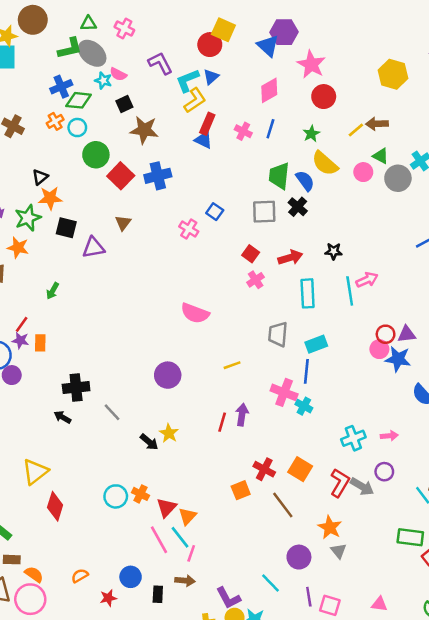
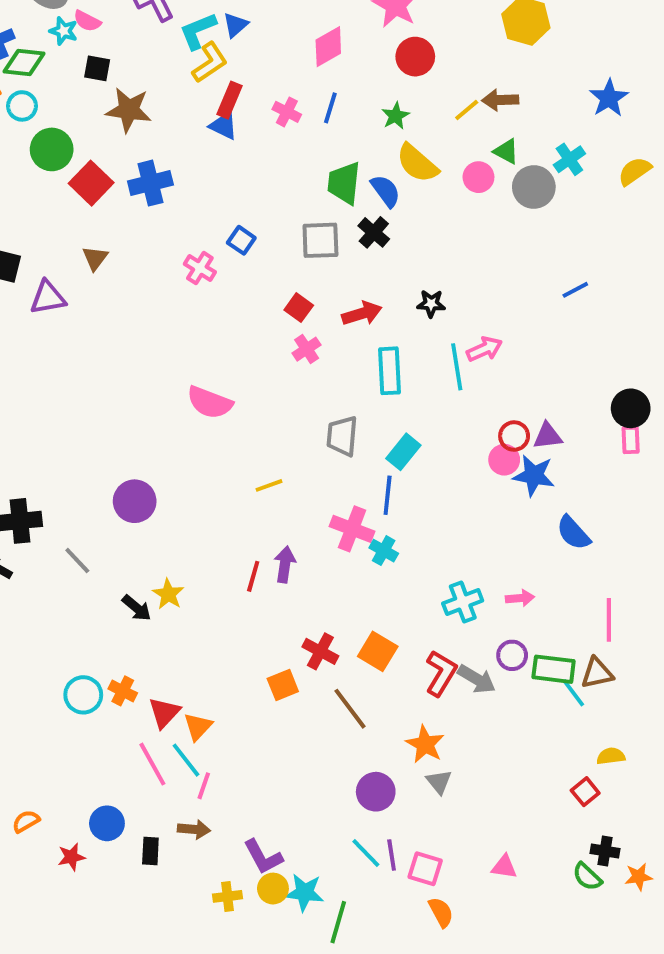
black square: (124, 104) -> (97, 68), turned 35
cyan rectangle: (316, 344) -> (403, 452), turned -30
purple circle: (168, 375) -> (135, 501), moved
green rectangle: (410, 537) -> (554, 669), moved
cyan line: (270, 583) -> (366, 853), moved

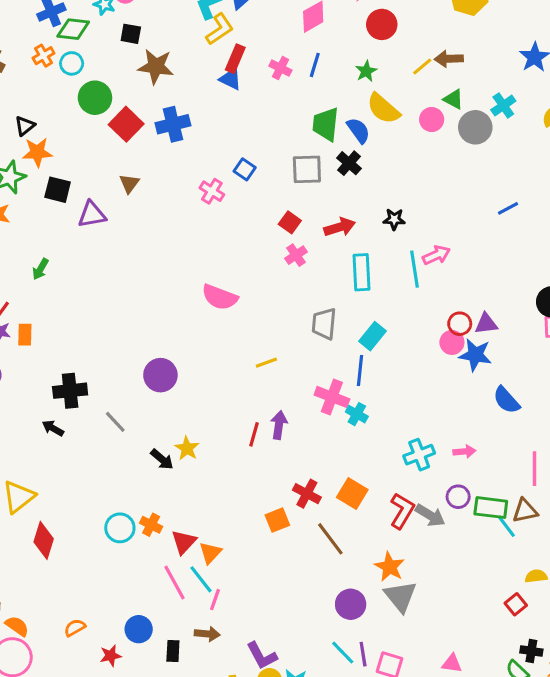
gray triangle: (439, 782) -> (400, 596), size x1.6

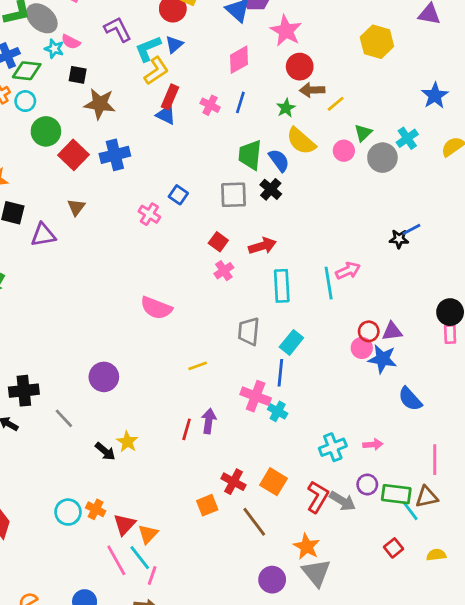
brown arrow: (449, 59) -> (312, 90), moved
green triangle: (453, 99) -> (363, 133), turned 48
black star: (394, 219) -> (399, 239), moved
red square: (516, 604) -> (393, 548), moved

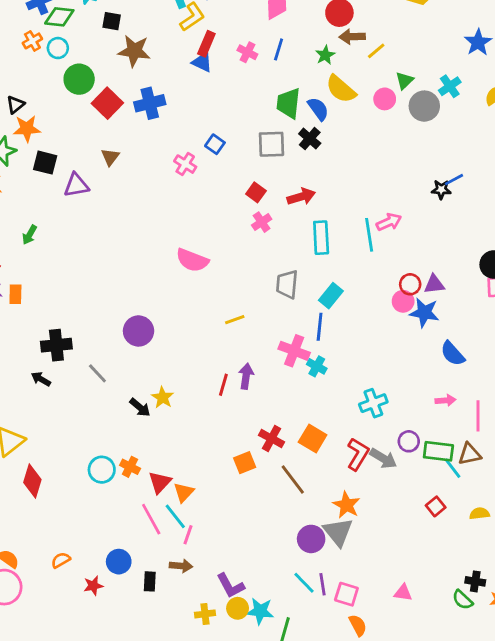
pink arrow: (373, 444) -> (446, 400), moved
gray triangle: (316, 573) -> (338, 532), moved

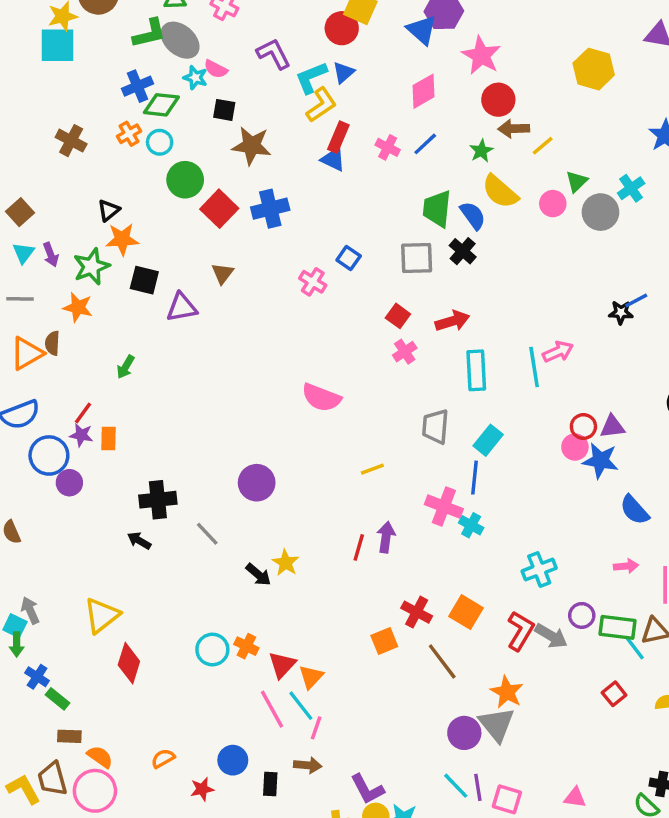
blue line: (279, 49) -> (425, 144), turned 30

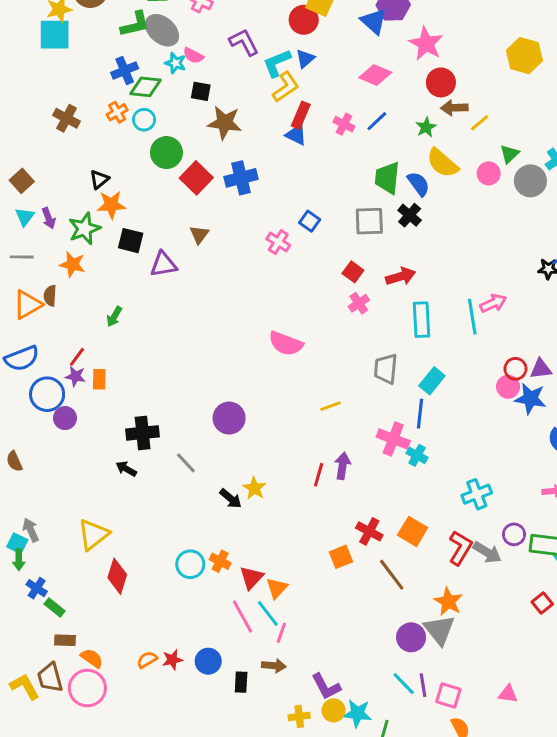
pink diamond: (423, 91) -> (375, 75), turned 52
red star: (202, 789) -> (172, 660), moved

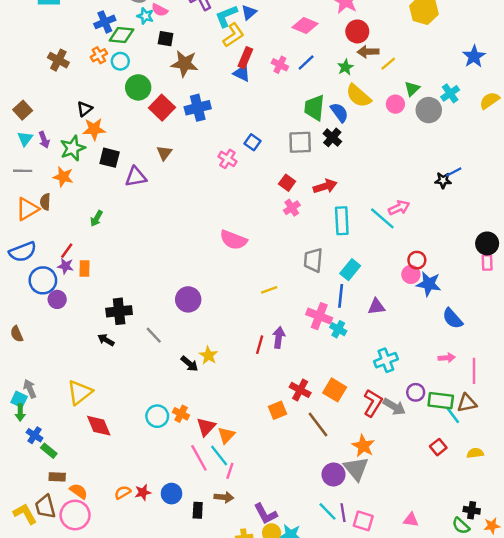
cyan line: (472, 317) -> (382, 218), turned -40
purple triangle: (541, 369) -> (376, 307), moved
red diamond: (117, 576) -> (99, 426), turned -40

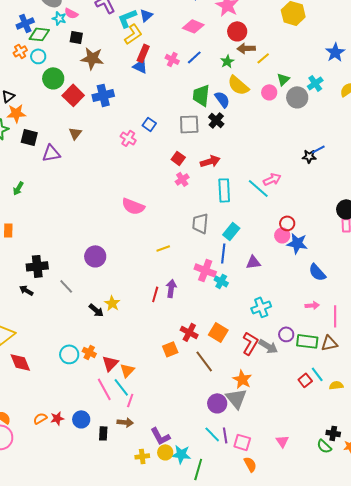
cyan line: (453, 415) -> (317, 374), moved
pink triangle: (411, 520) -> (282, 441), turned 48

